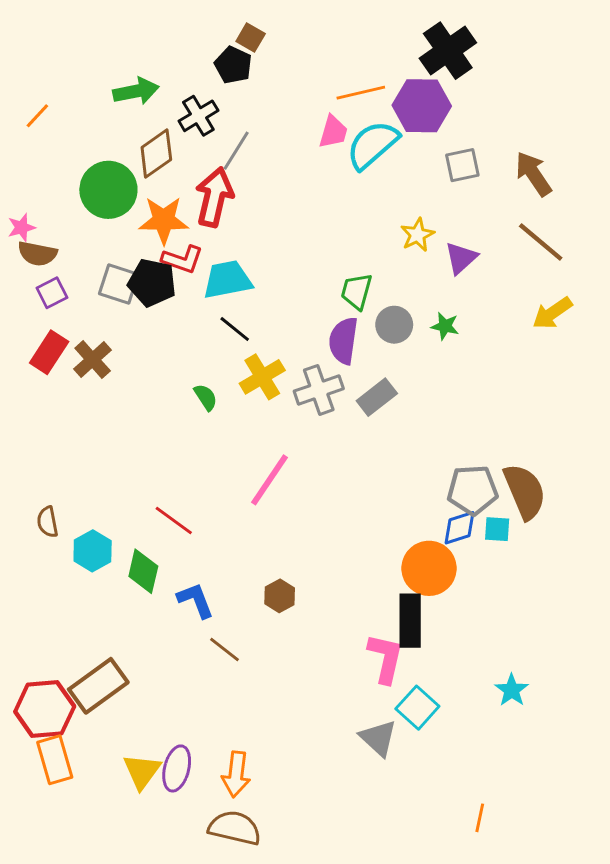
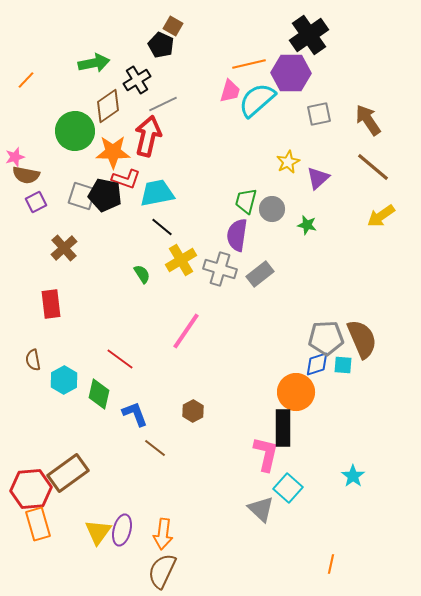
gray line: (236, 151) -> (163, 104), turned 32
gray circle: (394, 325) -> (272, 209), moved
red rectangle: (49, 352) -> (51, 304), moved, turned -40
gray cross: (319, 390) -> (220, 269), turned 36
brown semicircle: (235, 828) -> (162, 571), turned -78

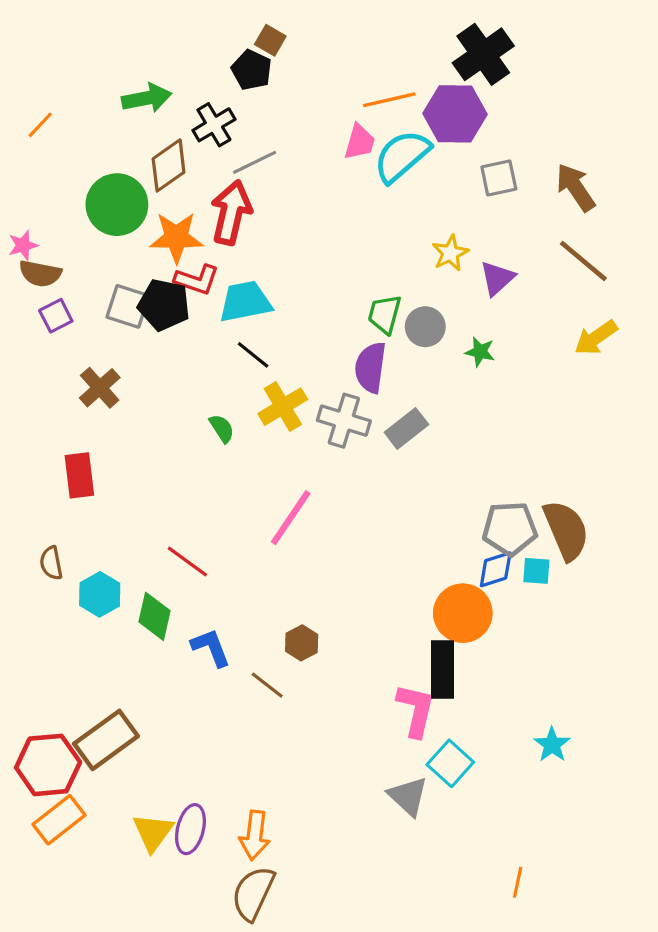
brown line: (155, 448) -> (267, 685), moved
orange rectangle: (38, 524) -> (59, 820), turned 68

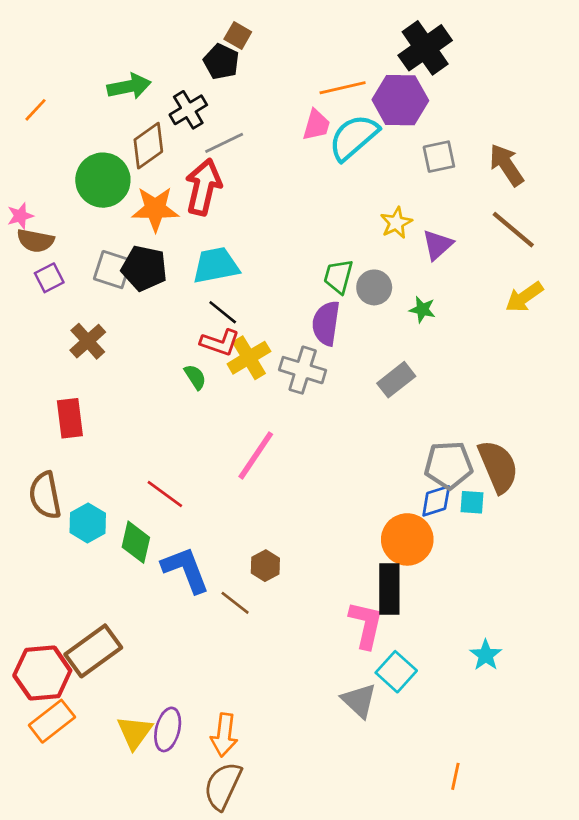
red L-shape: (197, 280) -> (220, 343), moved
gray rectangle: (406, 428) -> (396, 380), moved
brown semicircle: (51, 563) -> (45, 495), size x1.6
blue L-shape: (211, 648) -> (186, 570), size x1.4

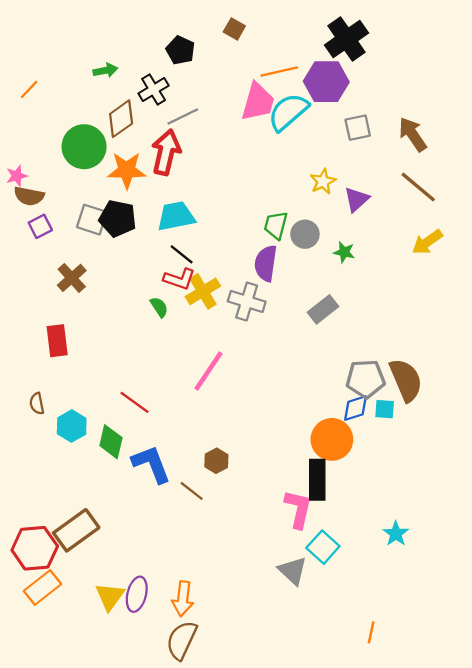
brown square: (238, 35) -> (234, 29), moved
green arrow: (129, 86) -> (105, 70), size x0.7
pink trapezoid: (316, 125) -> (258, 102), size x1.5
brown semicircle: (45, 495) -> (37, 404), size x0.6

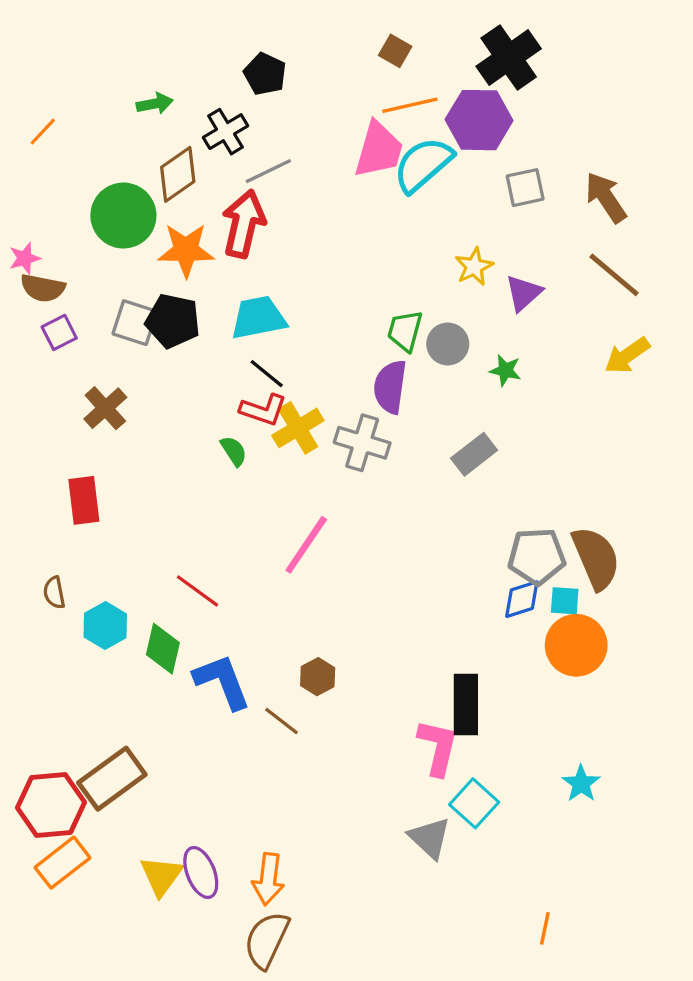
brown square: (234, 29) -> (395, 51), moved
orange circle: (332, 439) -> (576, 645), moved
purple ellipse: (137, 594) -> (201, 872), turned -36

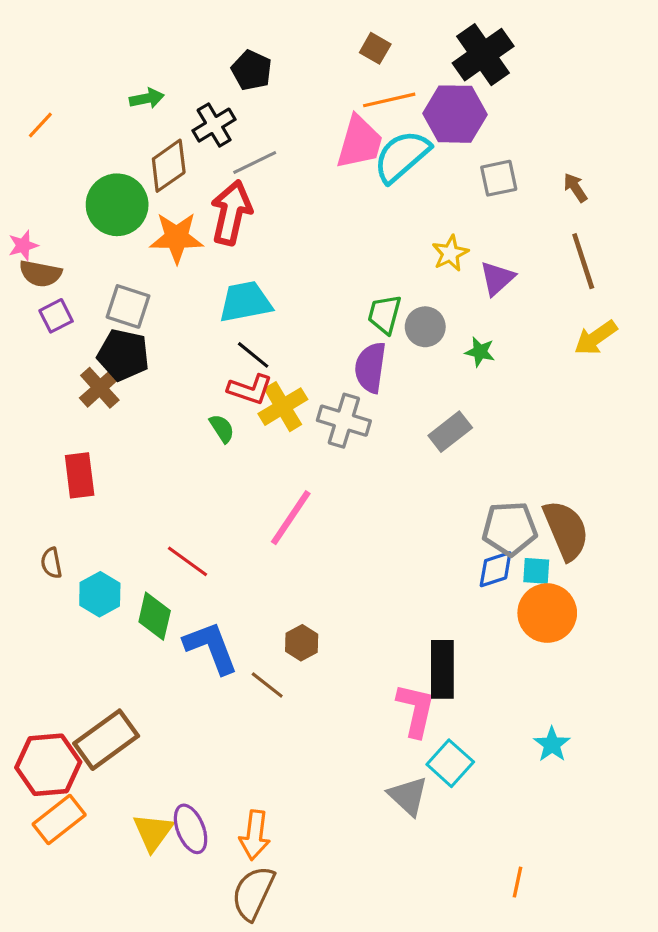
brown arrow: (606, 197) -> (575, 188), size x0.6
brown line: (614, 275) -> (583, 261), turned 32
black pentagon: (173, 321) -> (123, 355), moved

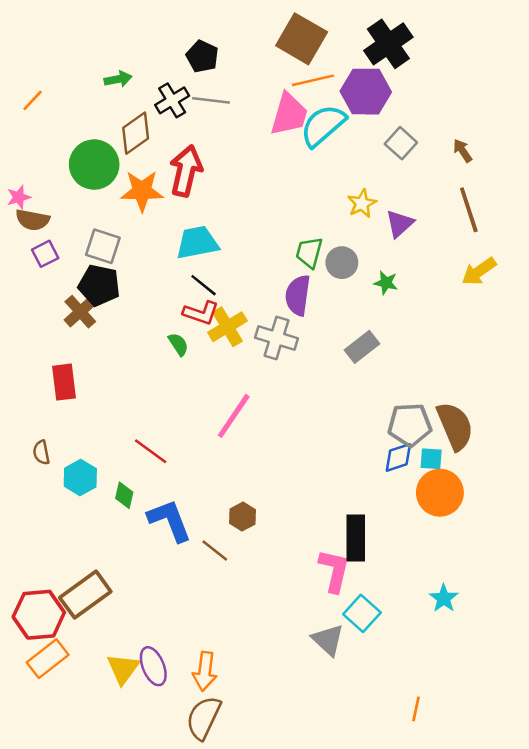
brown square: (375, 48) -> (302, 39), size x2.0
gray line: (255, 163) -> (211, 100), moved, turned 33
gray square: (499, 178) -> (401, 143), turned -36
green diamond: (155, 616) -> (124, 495), size x0.7

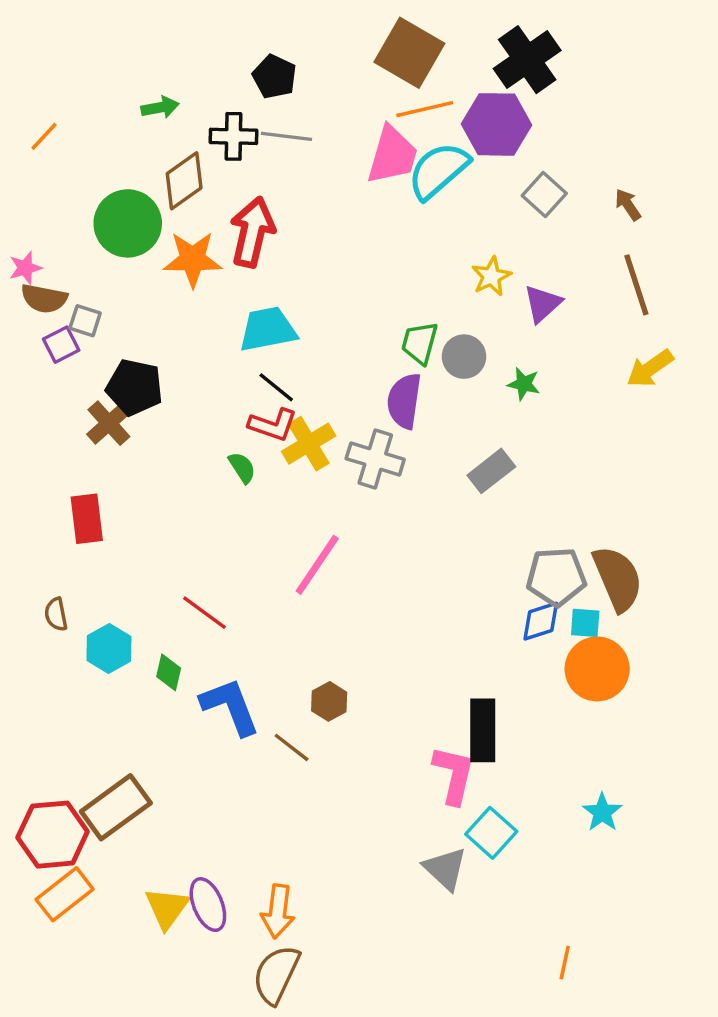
black cross: (172, 100) -> (234, 136), turned 32
gray square: (103, 246) -> (85, 321), moved, size x0.7

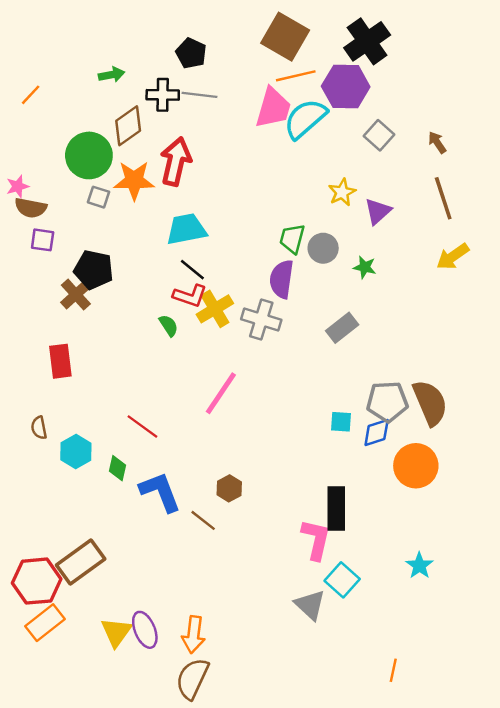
gray square: (85, 321) -> (98, 197), moved
purple square: (61, 345) -> (43, 240), turned 35
cyan square: (585, 623) -> (341, 422), moved

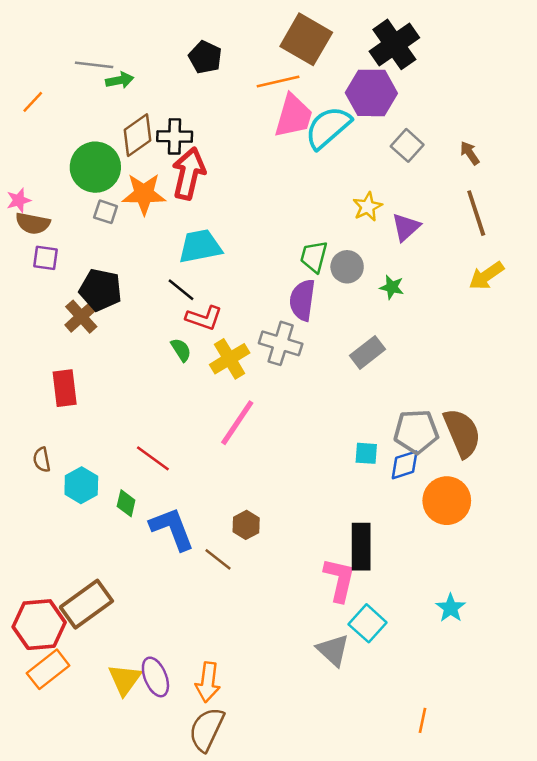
orange line: (296, 76) -> (278, 81), moved
black cross: (163, 95) -> (175, 136), moved
gray line: (199, 95) -> (94, 65), moved
black line: (192, 270) -> (181, 290), moved
yellow cross: (215, 309) -> (230, 359), moved

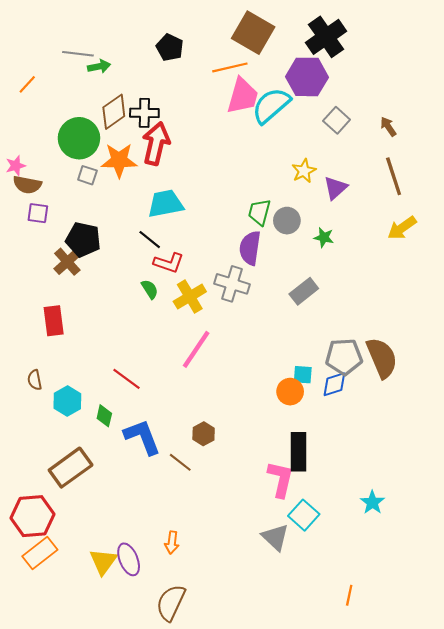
orange circle: (447, 501) -> (290, 392), moved, size x0.7
brown rectangle: (86, 604) -> (71, 468), moved
orange arrow: (208, 682) -> (172, 543), moved, size x0.7

